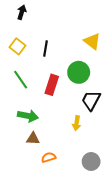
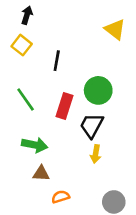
yellow triangle: (92, 41) -> (115, 29), moved
yellow square: (17, 46) -> (22, 45), moved
black trapezoid: (91, 100) -> (92, 125), moved

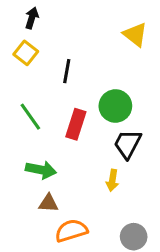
black trapezoid: (92, 125) -> (128, 144), moved
orange semicircle: (61, 197) -> (71, 231), size x1.5

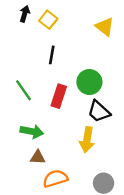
yellow square: (26, 53) -> (48, 20), moved
black trapezoid: (128, 144) -> (99, 111), turned -75
yellow arrow: (112, 180) -> (87, 140), size x1.5

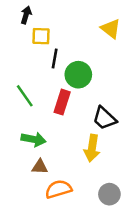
yellow square: (48, 20) -> (41, 36), moved, turned -36
green circle: (89, 82) -> (78, 75), moved

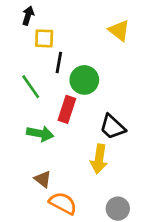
green line: (25, 96) -> (31, 87), moved
green arrow: (34, 139) -> (40, 134), moved
brown triangle: (40, 167) -> (43, 179), turned 35
orange semicircle: (58, 189) -> (63, 203), turned 45

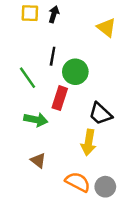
black arrow: (28, 16) -> (54, 14), moved
yellow square: (44, 38) -> (30, 13), moved
orange semicircle: (63, 203) -> (78, 182), moved

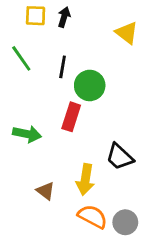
green line: (27, 78) -> (21, 58), moved
black trapezoid: (100, 114) -> (120, 157), moved
green arrow: (36, 120) -> (27, 134), moved
yellow arrow: (89, 142) -> (85, 180), moved

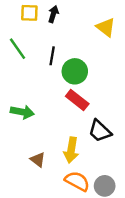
red rectangle: (71, 117) -> (77, 100), moved, turned -70

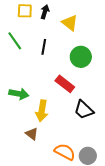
yellow triangle: (106, 27) -> (70, 23), moved
green circle: (75, 71) -> (81, 57), moved
yellow arrow: (71, 150) -> (42, 111), moved

